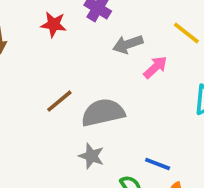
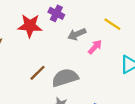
red star: (54, 24) -> (30, 26), size x1.5

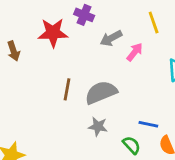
yellow line: (112, 24) -> (154, 22), turned 42
brown line: (38, 73) -> (67, 89), turned -30

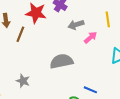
brown line: (67, 89) -> (20, 34), moved
gray star: (98, 126) -> (23, 81), moved

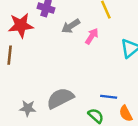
gray semicircle: (62, 61) -> (60, 98), moved

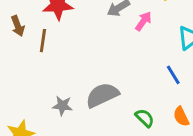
blue line: (109, 97) -> (173, 75), moved, turned 49

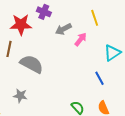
gray semicircle: (102, 95) -> (32, 64), moved, turned 50

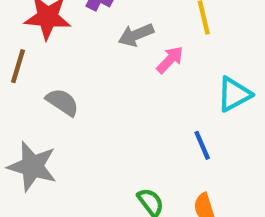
gray semicircle: (32, 64) -> (62, 102), size x0.7
gray star: (20, 96) -> (32, 166), size x1.6

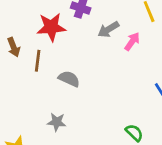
gray star: (32, 166) -> (57, 122), size x0.6

